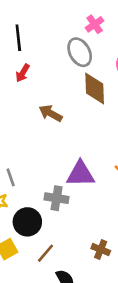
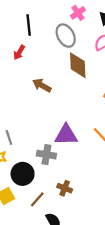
black line: (18, 38) -> (29, 25), moved
brown cross: (101, 250) -> (65, 188), moved

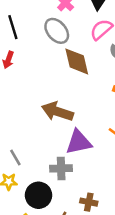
brown arrow: (42, 85) -> (57, 112), moved, size x1.4

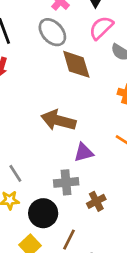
purple triangle: (79, 142) -> (84, 152), size x0.7
brown cross: (89, 202) -> (96, 201), moved, turned -35

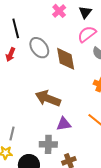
gray ellipse: (52, 32) -> (39, 48), moved
gray line: (15, 173) -> (12, 134), turned 40

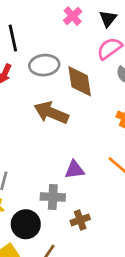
gray ellipse: (39, 48) -> (44, 65), turned -60
brown arrow: (48, 98) -> (51, 113), moved

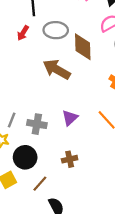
purple triangle: (75, 170) -> (70, 118), turned -42
gray cross: (53, 197) -> (37, 124), moved

